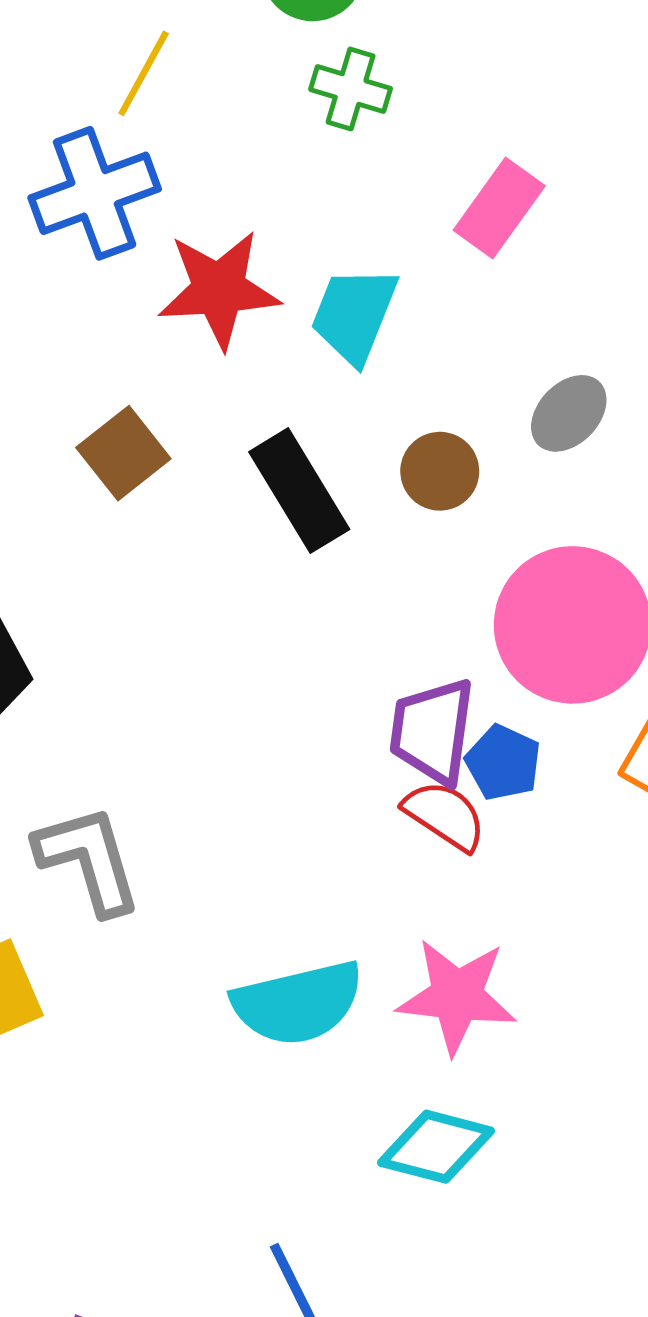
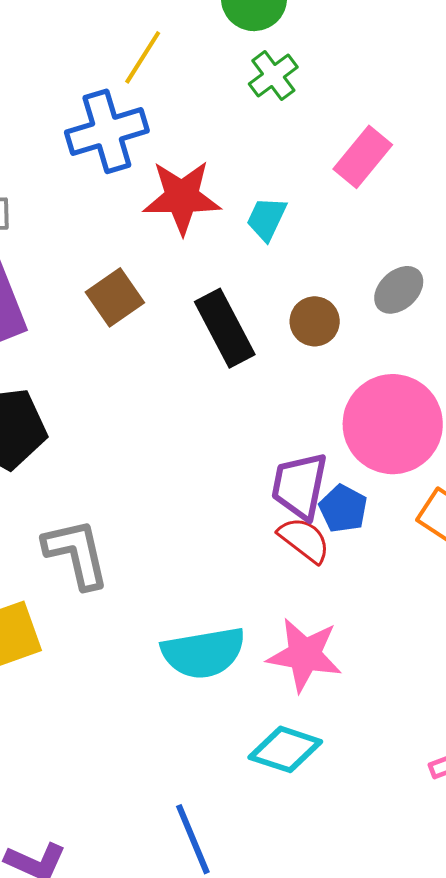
green cross: (351, 89) -> (273, 75), turned 33
cyan trapezoid: (354, 315) -> (267, 219), size x0.7

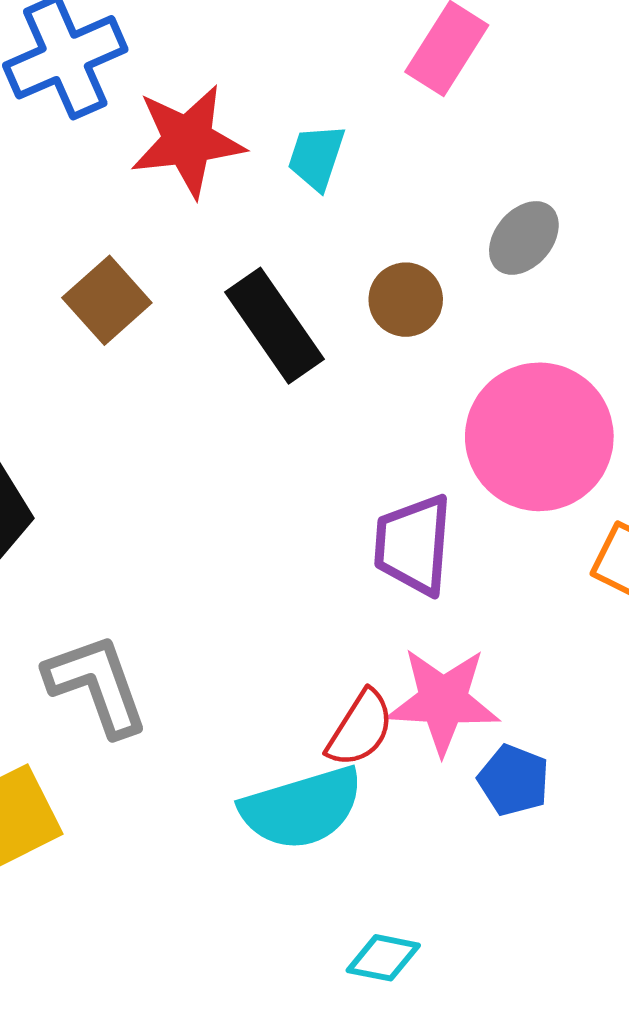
blue pentagon: (343, 509) -> (514, 780), moved
red semicircle: (304, 540) -> (360, 729), moved, turned 92
pink star: (305, 655) -> (443, 701), moved
cyan diamond: (285, 749) -> (383, 958), moved, size x0.7

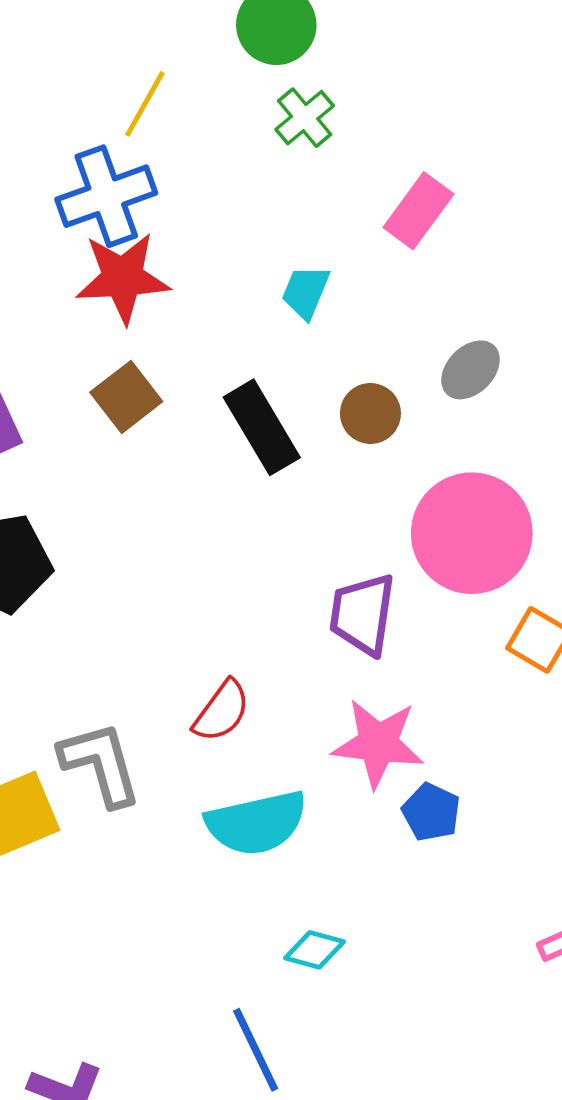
red star: (188, 141) -> (123, 278), moved
gray L-shape: (97, 685) -> (100, 764), moved
red semicircle: (360, 729) -> (222, 711), moved

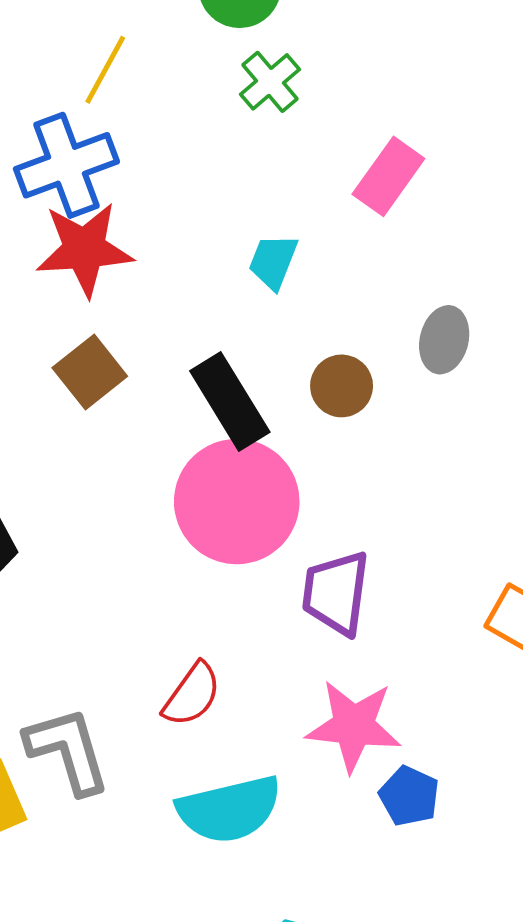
gray ellipse: (470, 370) -> (444, 340), turned -30
pink circle: (472, 533) -> (237, 502), moved

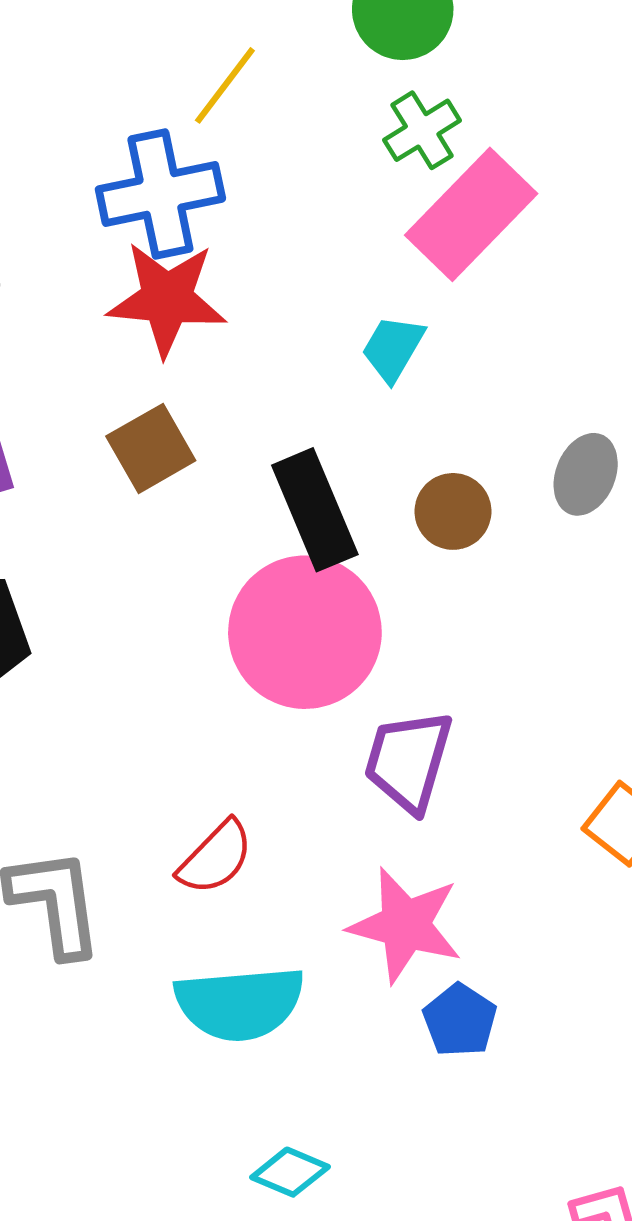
pink rectangle: (388, 176) -> (471, 214), moved, size x1.4

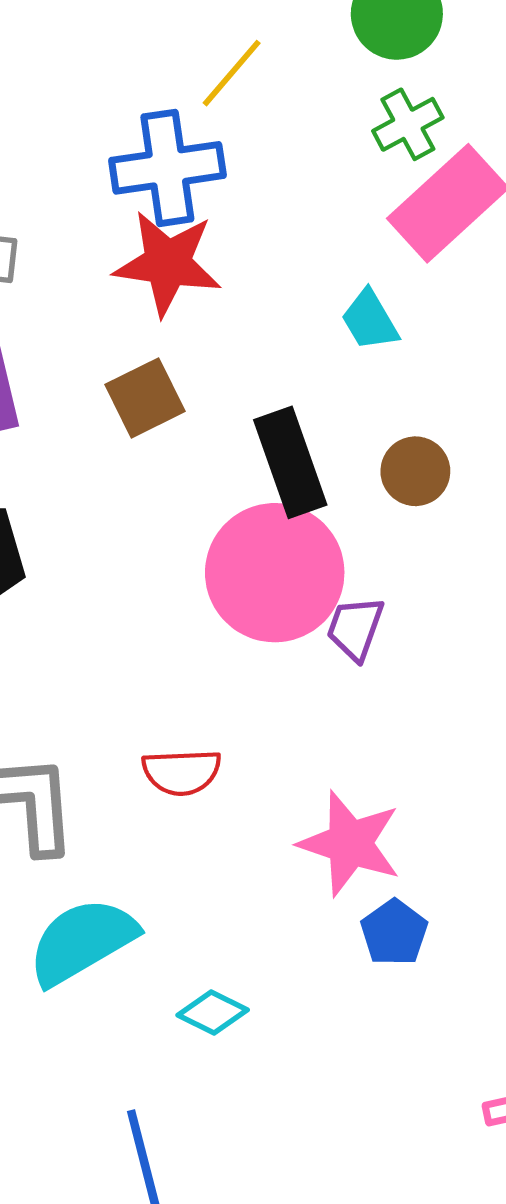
cyan trapezoid: (393, 348) -> (370, 320), turned -64
purple trapezoid: (408, 761) -> (355, 628), moved, size x0.7
red semicircle: (216, 858) -> (182, 772), turned 40
cyan semicircle: (240, 1003) -> (82, 941), moved, turned 151
cyan diamond: (290, 1172) -> (213, 1012), moved

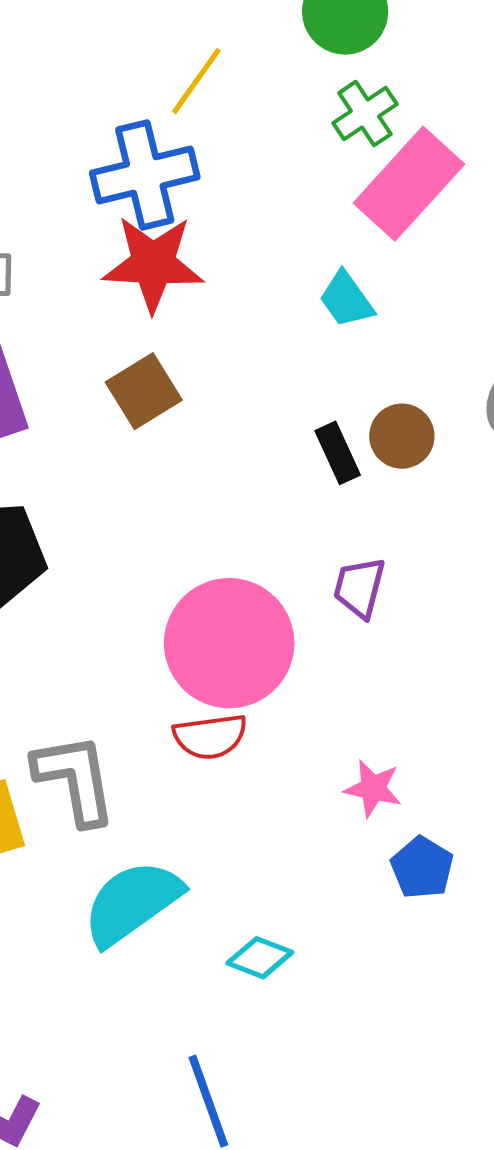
black rectangle: (290, 462) -> (338, 453), moved, size x0.6
pink circle: (275, 573) -> (229, 643), moved
pink star: (350, 843) -> (373, 788), size x0.6

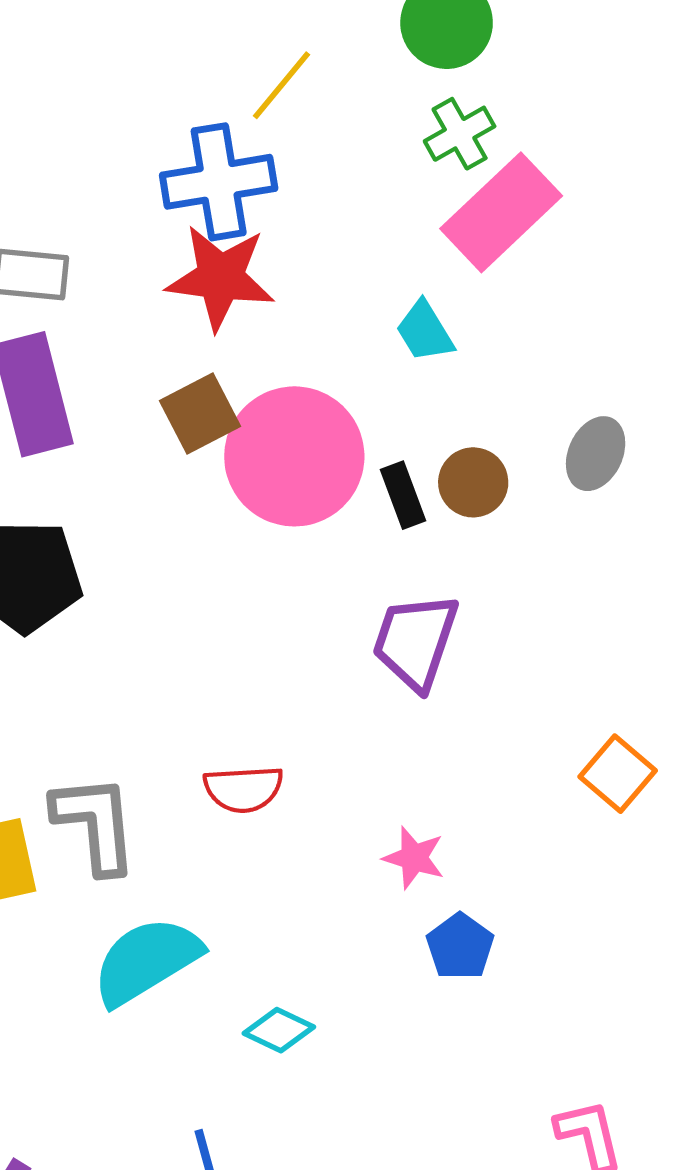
purple trapezoid: (359, 588) -> (415, 641), size x1.5
pink circle: (229, 643) -> (294, 456), moved

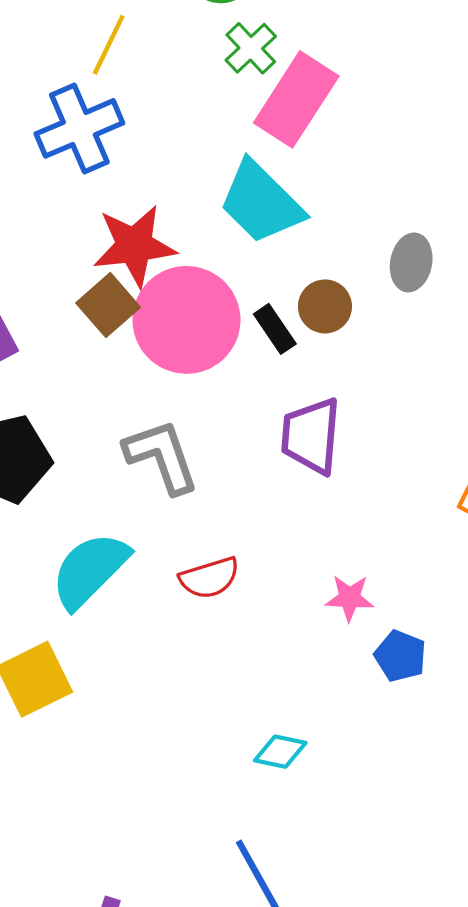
red star: (220, 278) -> (134, 246), moved
cyan trapezoid: (425, 331) -> (261, 202), size x1.8
gray L-shape: (95, 824) -> (161, 456), moved
cyan semicircle: (146, 961) -> (90, 570), moved

